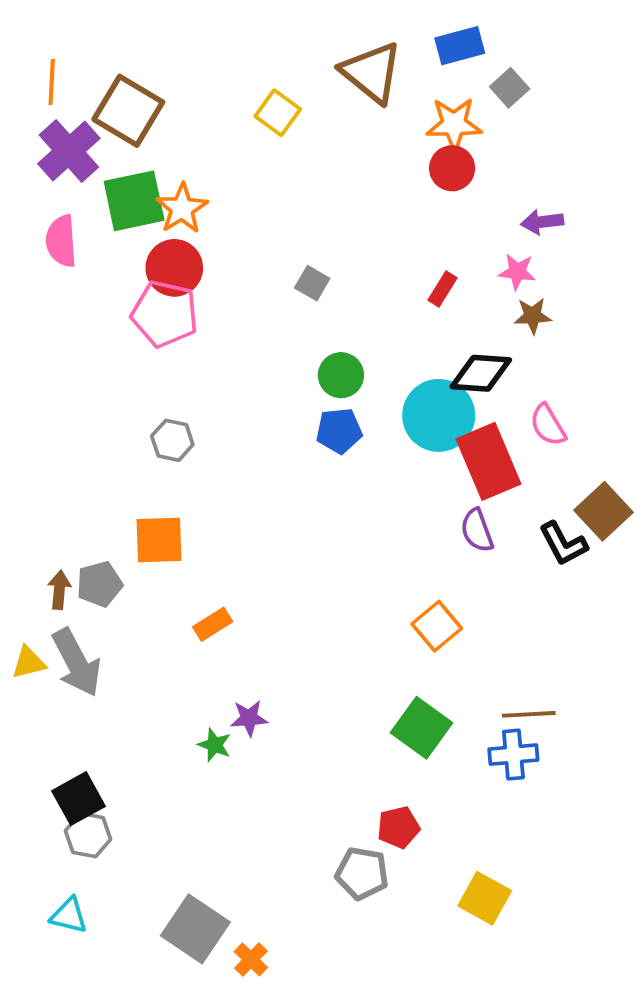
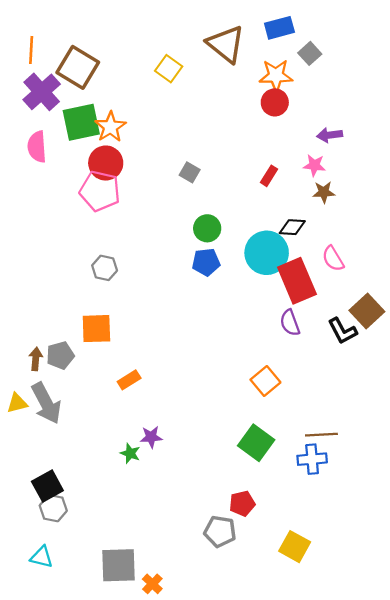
black diamond: (481, 373) -> (292, 227), size x0.7
gray square: (195, 929) -> (119, 565), turned -36

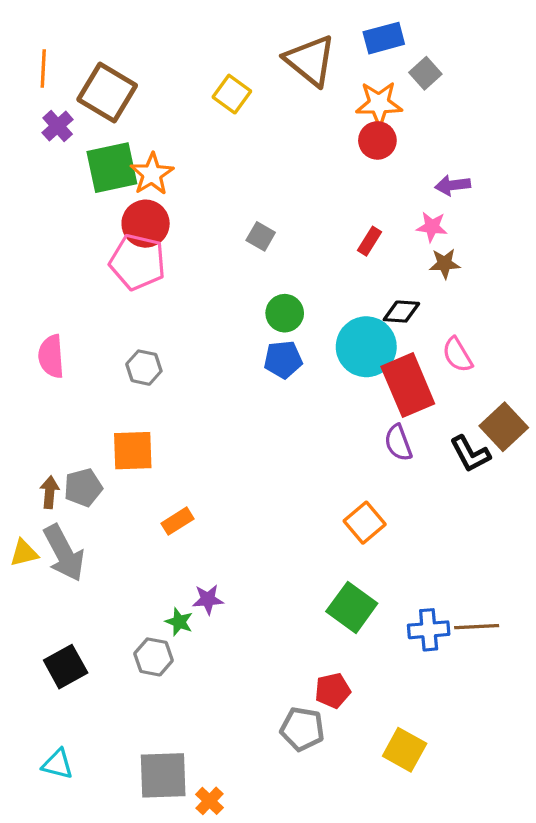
purple cross: (42, 92) -> (58, 126), size x0.6
pink semicircle: (37, 147) -> (51, 356), moved
brown line: (321, 435) -> (477, 627), moved
gray hexagon: (53, 508) -> (154, 657), moved

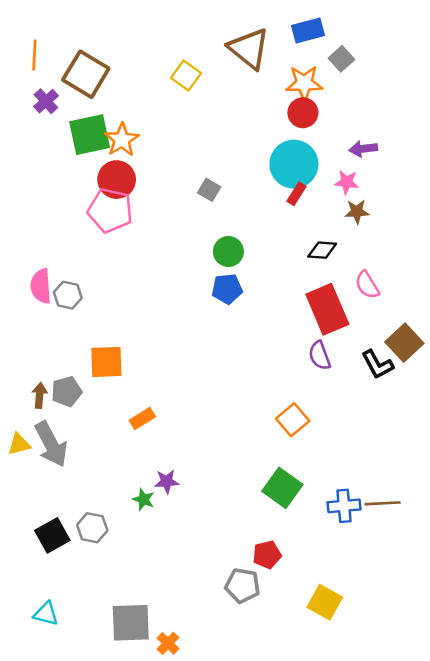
cyan circle: (366, 347) -> (294, 164), moved
gray hexagon: (144, 368) -> (68, 295), moved
gray hexagon: (154, 657) -> (92, 528), moved

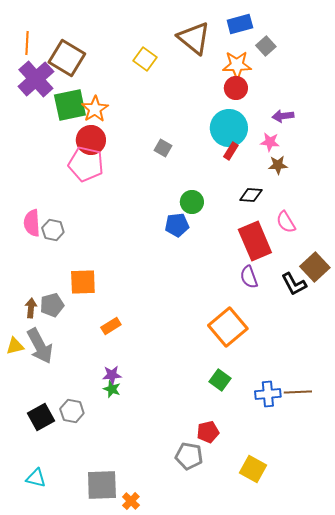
purple cross: (46, 101) -> (36, 79), size x1.8
green circle: (228, 251) -> (192, 202), moved
orange square: (293, 420) -> (228, 327), size x1.5
purple star: (167, 481) -> (112, 375), moved
green square: (282, 488) -> (220, 380), size x0.7

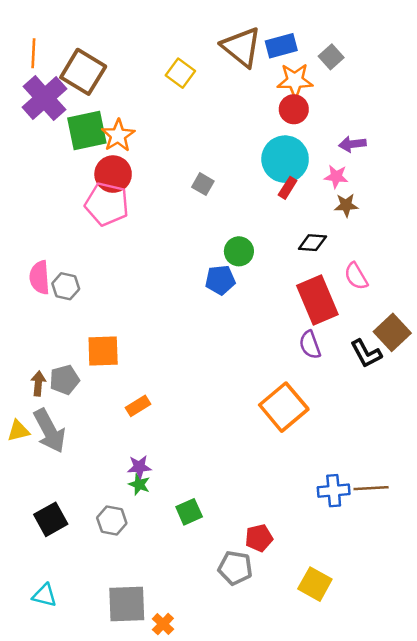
blue rectangle: (240, 24) -> (281, 46), moved
green square: (220, 380) -> (189, 512), moved, turned 30
gray hexagon: (72, 411) -> (112, 521), moved

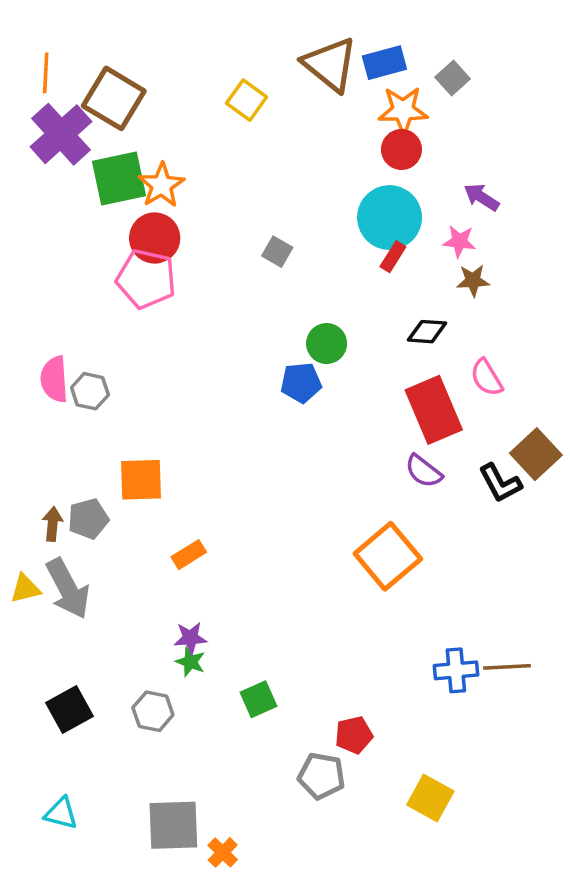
purple arrow: (352, 144) -> (481, 197), turned 40
purple semicircle: (310, 345) -> (424, 471), turned -32

